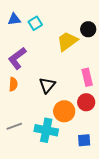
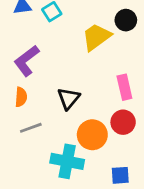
gray line: (14, 126) -> (31, 128), moved

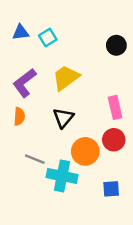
yellow trapezoid: (96, 37) -> (66, 78), moved
gray line: (31, 128) -> (35, 159), moved, turned 42

